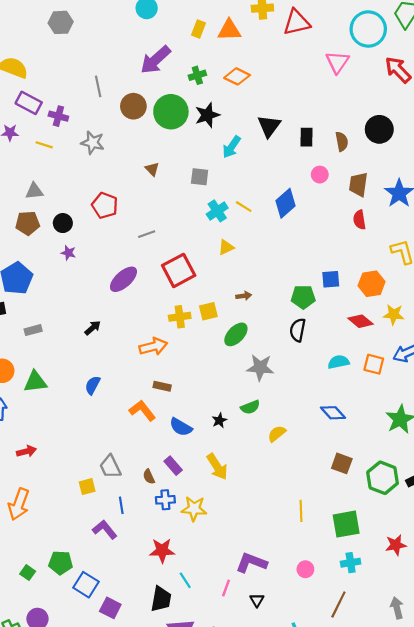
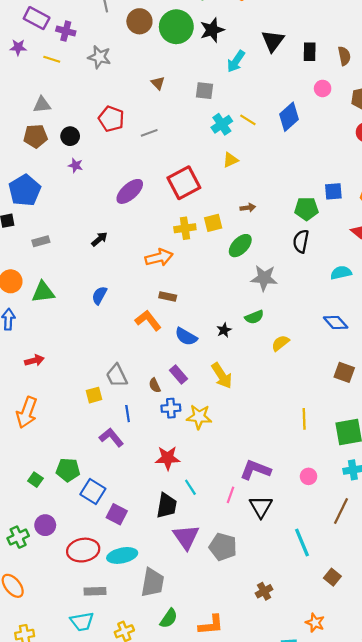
gray line: (147, 234) -> (149, 133), moved
black triangle: (257, 600) -> (261, 507), size x1.6

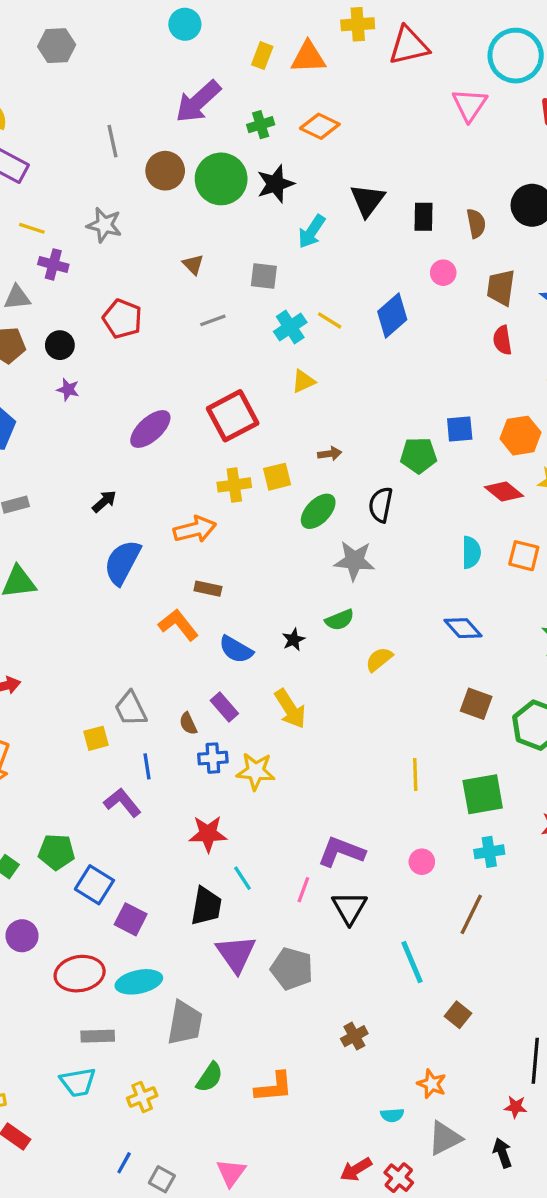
purple cross: (66, 31) -> (53, 264), moved
gray line: (149, 133) -> (213, 320), moved
black semicircle: (301, 241) -> (381, 505), moved
cyan semicircle: (341, 273) -> (471, 552), turned 102
blue semicircle: (99, 295) -> (122, 562), moved, size x1.6

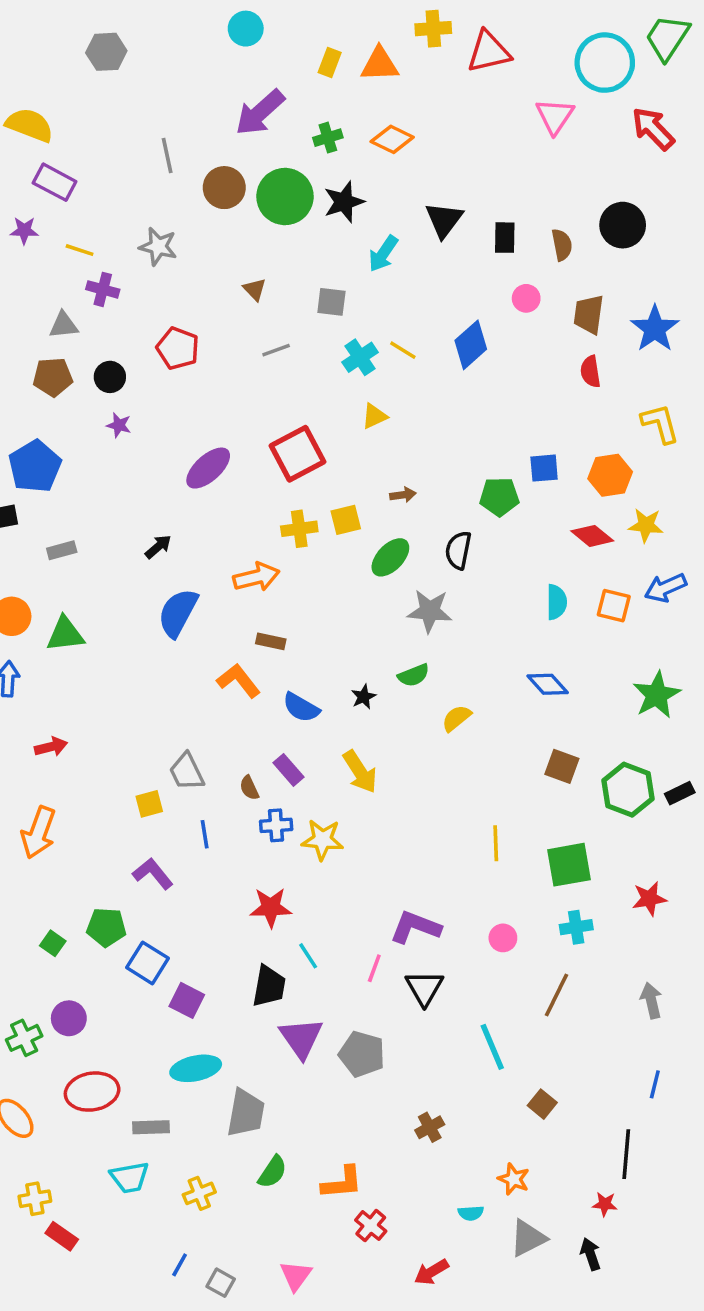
purple L-shape: (122, 802) -> (153, 874), moved
red ellipse: (80, 974) -> (92, 1092), moved
red cross: (399, 1178) -> (371, 1226), moved

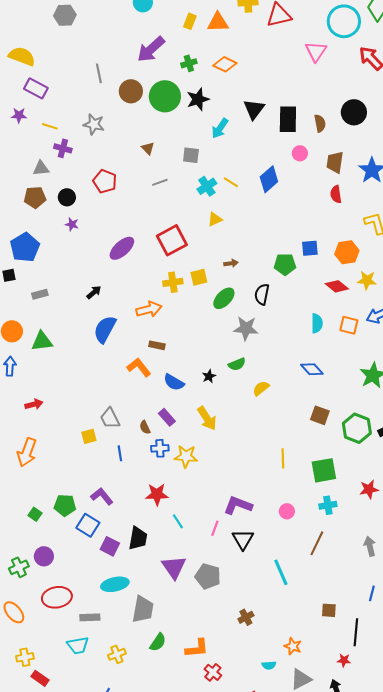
black rectangle: (505, 238) -> (288, 119), size x1.5
purple L-shape: (153, 874) -> (102, 496), moved
black trapezoid: (269, 986) -> (138, 538), moved
brown square: (542, 1104) -> (329, 610), moved, turned -35

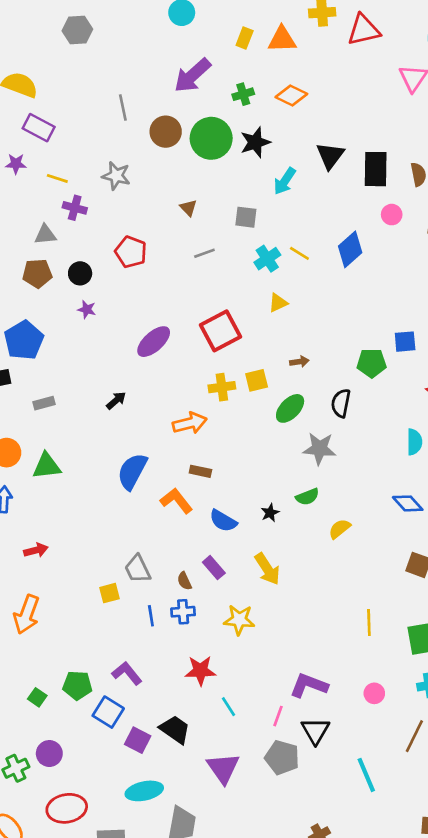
blue semicircle: (105, 329) -> (132, 471), moved
blue cross: (160, 448) -> (183, 612), moved
black trapezoid: (138, 538) -> (175, 729), turned -65
gray pentagon: (208, 576) -> (282, 758), moved

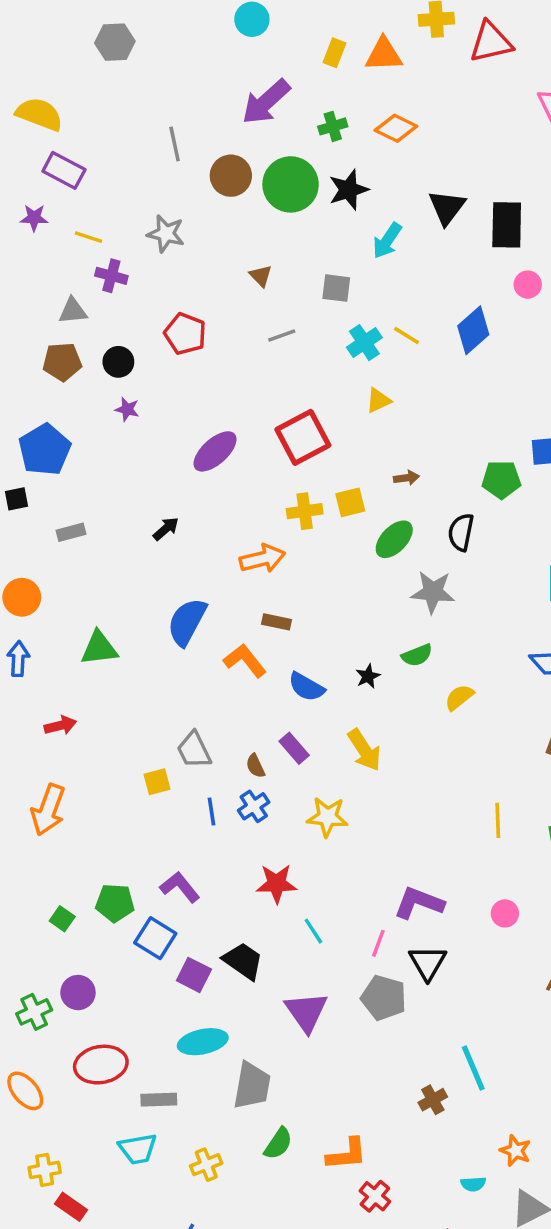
green triangle: (47, 466) -> (99, 648), moved
blue cross: (183, 612) -> (254, 806), turned -30
cyan line: (366, 775) -> (473, 1068), moved

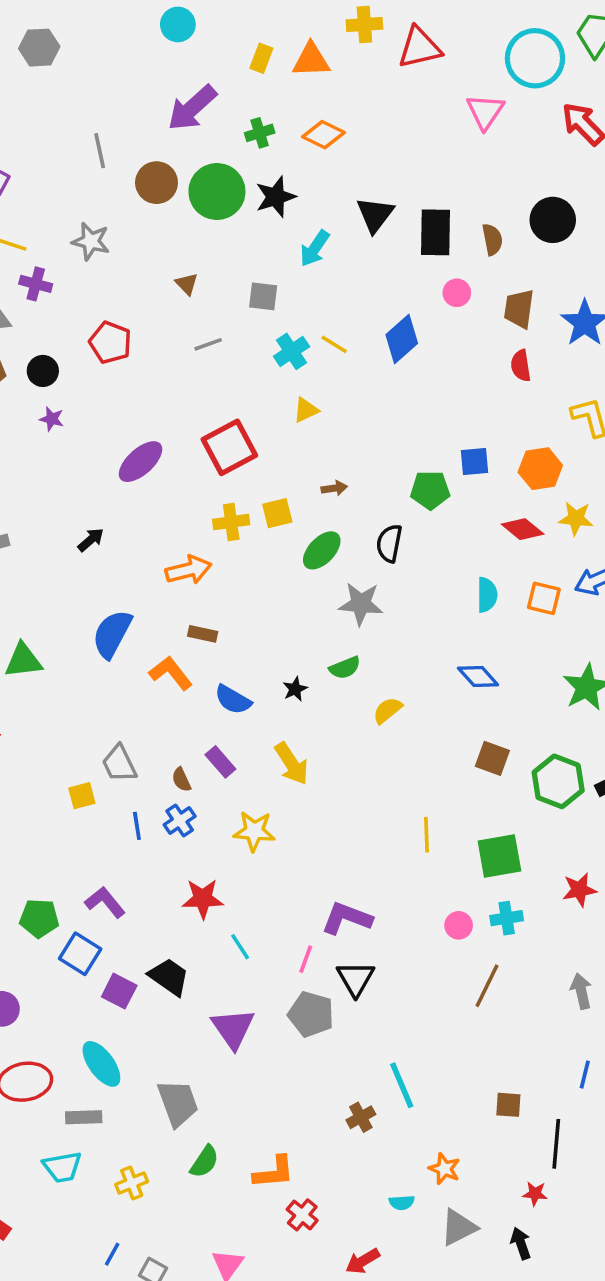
pink circle: (505, 913) -> (459, 925), moved
cyan ellipse: (203, 1042) -> (101, 1064), moved, turned 66
gray trapezoid: (252, 1086) -> (178, 1103), turned -30

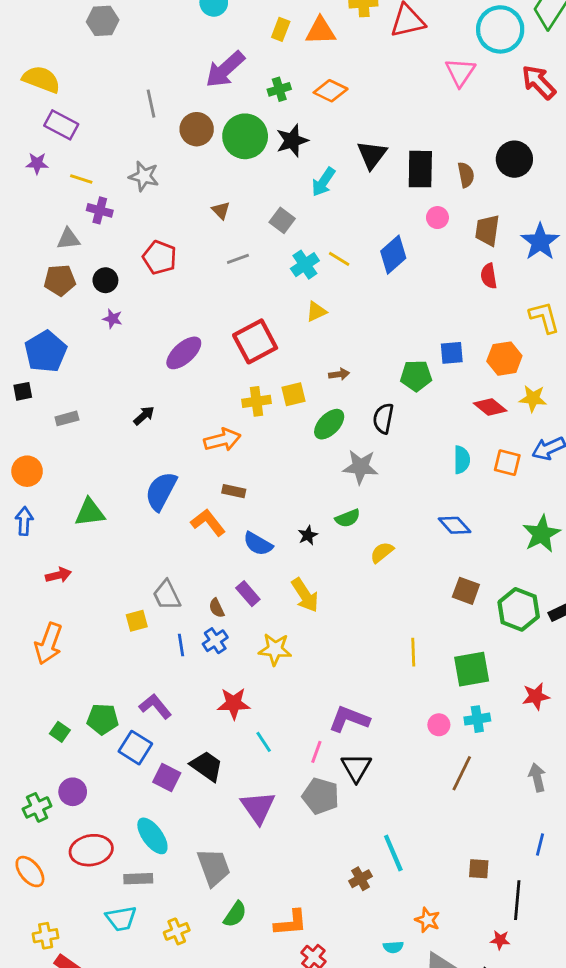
gray square: (263, 296) -> (282, 220), turned 30

